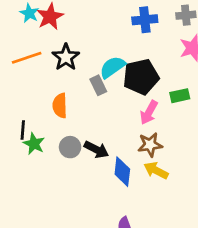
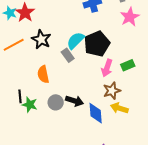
green rectangle: (180, 96) -> (128, 65), moved

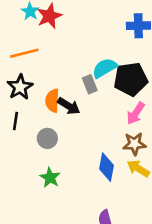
black star: (41, 39) -> (20, 87), moved
black arrow: (75, 101) -> (69, 106), moved
gray circle: (56, 102) -> (47, 138), moved
green star: (30, 105) -> (50, 178), moved

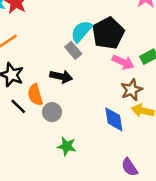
orange semicircle: (52, 101) -> (35, 95), moved
pink arrow: (136, 113) -> (123, 62), turned -80
black line: (16, 121) -> (18, 106), turned -35

